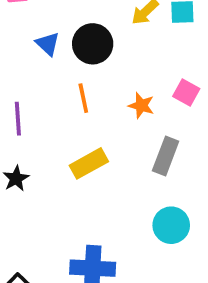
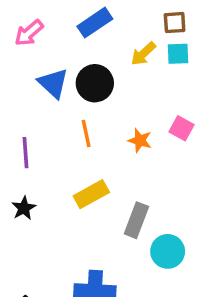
blue triangle: (48, 44) -> (53, 83), size x1.4
gray rectangle: (166, 156) -> (136, 220), moved

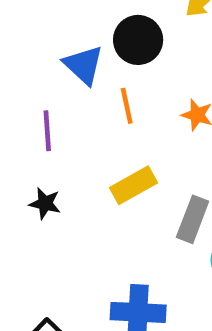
blue triangle: (53, 83) -> (84, 65), moved
black star: (24, 208) -> (45, 203), turned -30

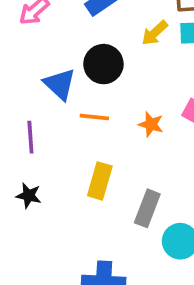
orange line: (127, 106) -> (94, 117), turned -72
yellow rectangle: (134, 185) -> (100, 181), turned -45

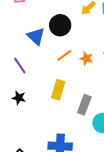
orange line: (94, 117) -> (64, 55), moved, turned -42
purple line: (30, 137) -> (20, 66), turned -30

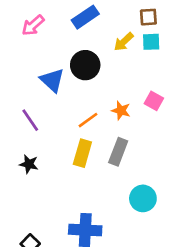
orange line: (64, 55) -> (88, 120), moved
gray rectangle: (84, 105) -> (118, 152), moved

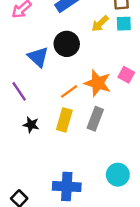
orange star: (121, 110) -> (98, 83), size x1.6
black star: (29, 164) -> (31, 125), moved
cyan circle: (143, 198) -> (118, 175), moved

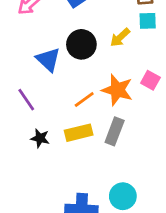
yellow arrow: (100, 24) -> (120, 37), moved
yellow rectangle: (64, 120) -> (79, 133), turned 60
cyan circle: (118, 175) -> (123, 196), moved

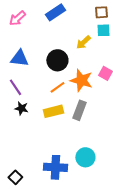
black circle: (81, 44) -> (57, 60), moved
blue triangle: (48, 60) -> (19, 58), moved, turned -36
black star: (40, 138) -> (21, 108), moved

